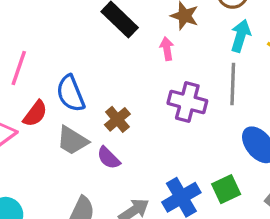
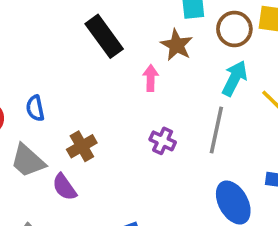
blue semicircle: (71, 93) -> (35, 108), size x0.6
purple cross: (187, 102) -> (163, 141), size x0.6

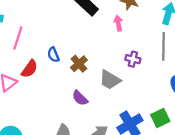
brown cross: (82, 146) -> (79, 64), moved
gray trapezoid: (28, 161) -> (110, 80), moved

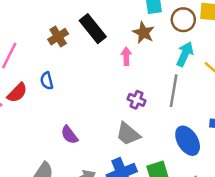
brown cross: (79, 64) -> (58, 37), moved
gray trapezoid: (110, 80) -> (128, 134), moved

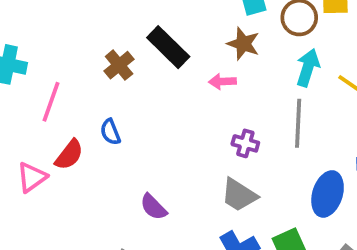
pink arrow: (126, 56) -> (222, 82), turned -84
blue ellipse: (188, 141) -> (328, 194), turned 56

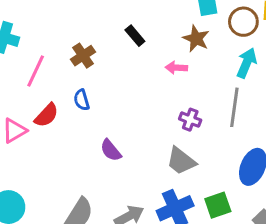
black rectangle: (168, 47) -> (135, 36), size x0.6
brown cross: (119, 65) -> (83, 56), moved
purple semicircle: (153, 207) -> (111, 150), moved

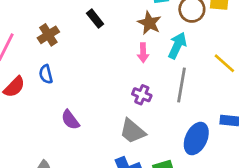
cyan arrow: (247, 63) -> (177, 45), moved
pink arrow: (176, 68) -> (143, 53), moved, turned -96

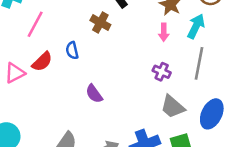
brown cross: (48, 35) -> (100, 23), moved, turned -30
gray trapezoid: (133, 131) -> (173, 107), moved

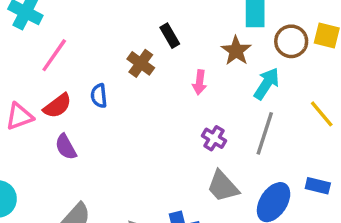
pink arrow: (164, 32) -> (200, 82), moved
purple semicircle: (94, 94) -> (66, 147), moved

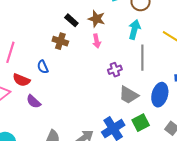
brown star: (236, 51) -> (97, 19), moved
red semicircle: (57, 106) -> (21, 80), turned 78
purple cross: (214, 138) -> (115, 70), turned -32

